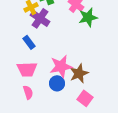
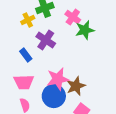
purple cross: (40, 18) -> (46, 40), moved
blue circle: (57, 83) -> (54, 96), size x1.5

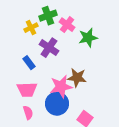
pink cross: (73, 17) -> (67, 25), moved
brown star: (76, 86) -> (77, 78), moved, turned 30

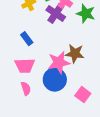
green star: (88, 38) -> (86, 14), turned 30
purple cross: (49, 48) -> (56, 14), moved

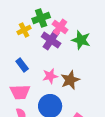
brown star: (75, 54) -> (70, 80), turned -30
pink star: (59, 63) -> (50, 76), moved, size x0.7

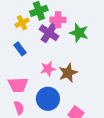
pink cross: (60, 27) -> (58, 20), turned -35
blue rectangle: (22, 65) -> (20, 49), moved

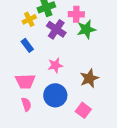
pink cross: (58, 20) -> (76, 14), moved
green star: (79, 33) -> (86, 29), turned -30
brown star: (68, 73) -> (89, 78), moved

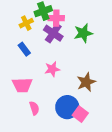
pink cross: (76, 14) -> (56, 18), moved
blue circle: (55, 95) -> (67, 107), moved
pink semicircle: (26, 104) -> (34, 108), moved

